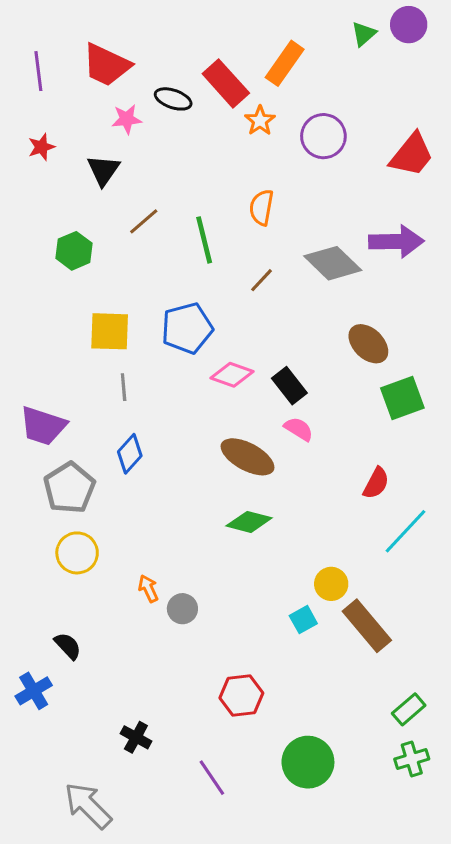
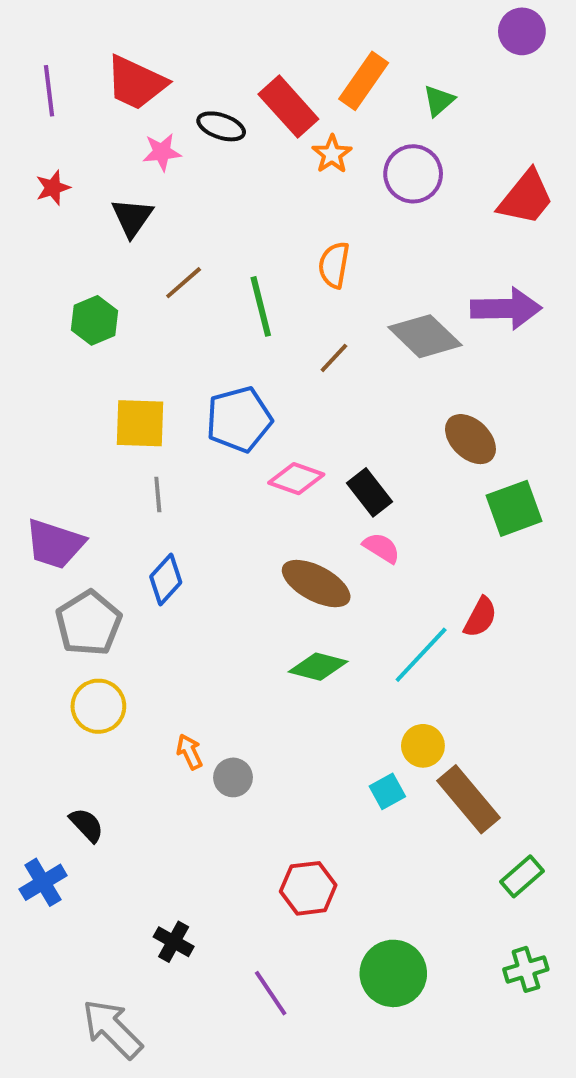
green triangle: (364, 34) -> (439, 101), moved
cyan line: (406, 531) -> (421, 655), moved
green rectangle: (409, 709) -> (522, 876), moved

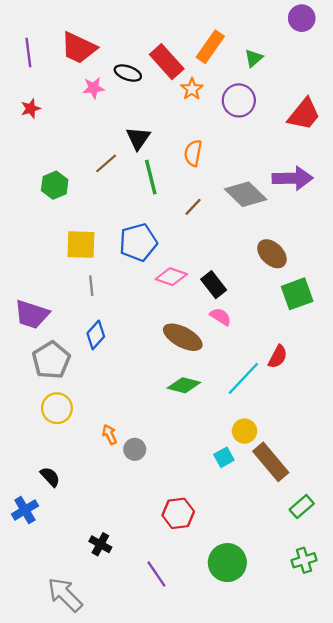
black triangle: (132, 217) -> (138, 138), moved

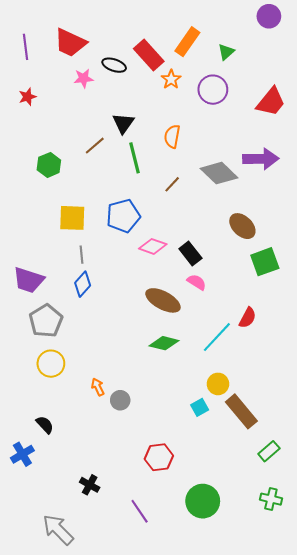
blue diamond: (96, 335) -> (83, 284), moved
green cross: (304, 560) -> (271, 499), turned 30

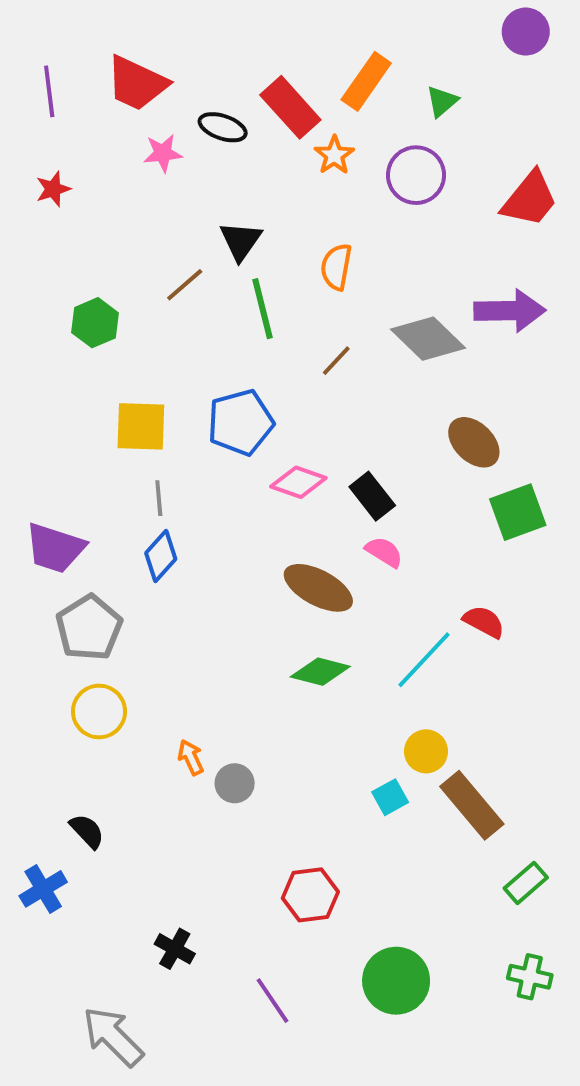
red semicircle: (248, 318) -> (484, 622), turned -90

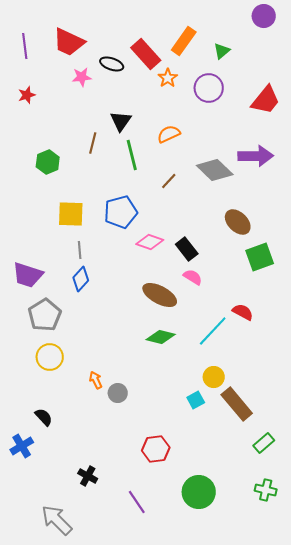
orange semicircle: (336, 267) -> (169, 134), turned 55
brown line: (185, 285) -> (93, 143), turned -35

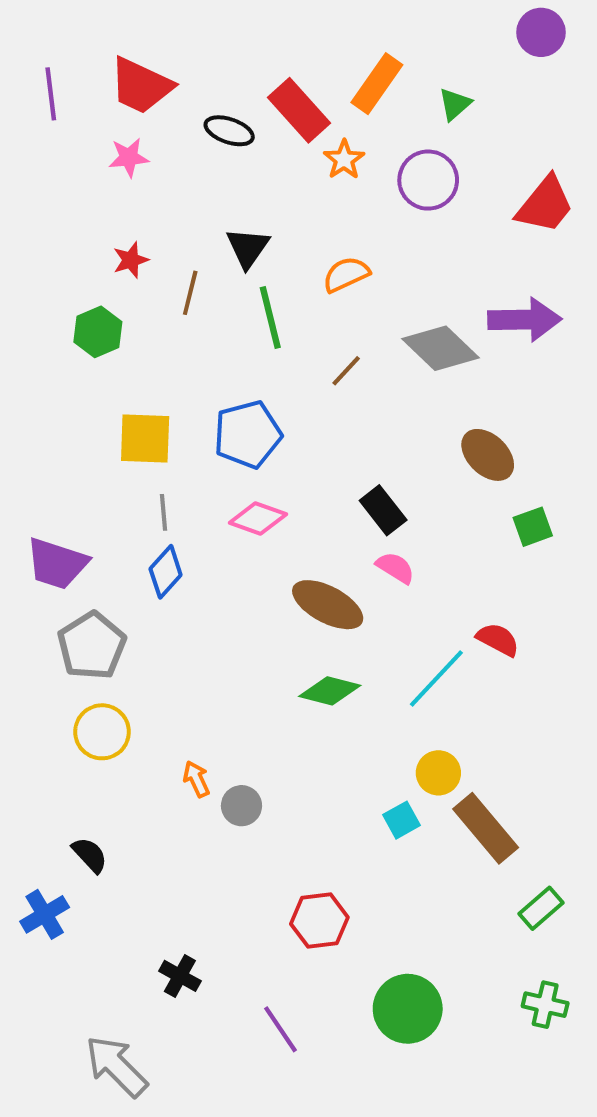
pink star: (82, 77) -> (129, 157), moved
red star: (27, 95) -> (131, 260), moved
pink diamond: (150, 242) -> (258, 518), moved
green square: (260, 257) -> (533, 527), size x0.7

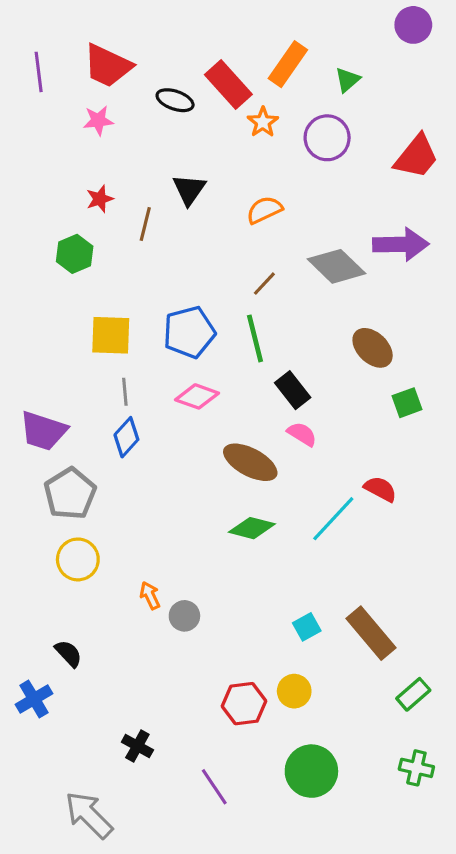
green line: (270, 317) -> (255, 338), moved
yellow circle: (438, 773) -> (294, 691), moved

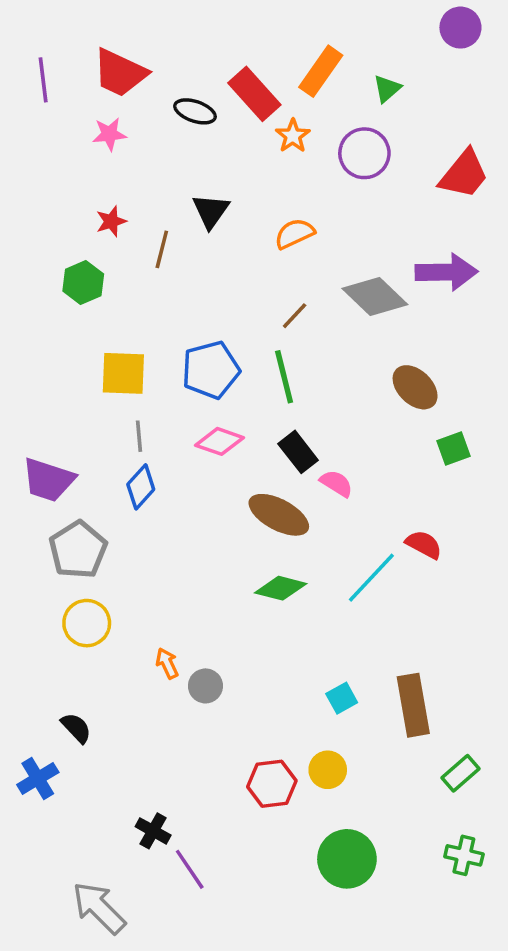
black rectangle: (293, 390) -> (298, 452), moved
brown rectangle: (371, 633) -> (413, 705), turned 30
purple line: (214, 787) -> (190, 869), moved

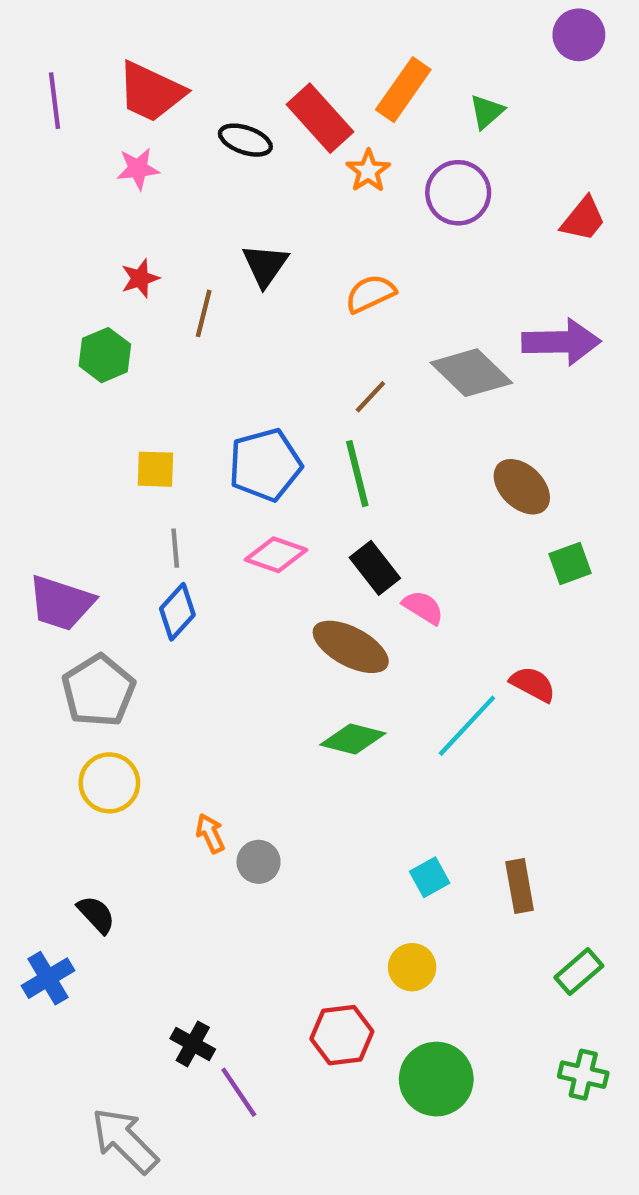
red trapezoid: (464, 174) -> (583, 219), size x0.7
yellow square: (123, 373) -> (155, 469), size x0.7
brown rectangle: (413, 705) -> (520, 886), size x0.7
red hexagon: (272, 784) -> (342, 1035), moved

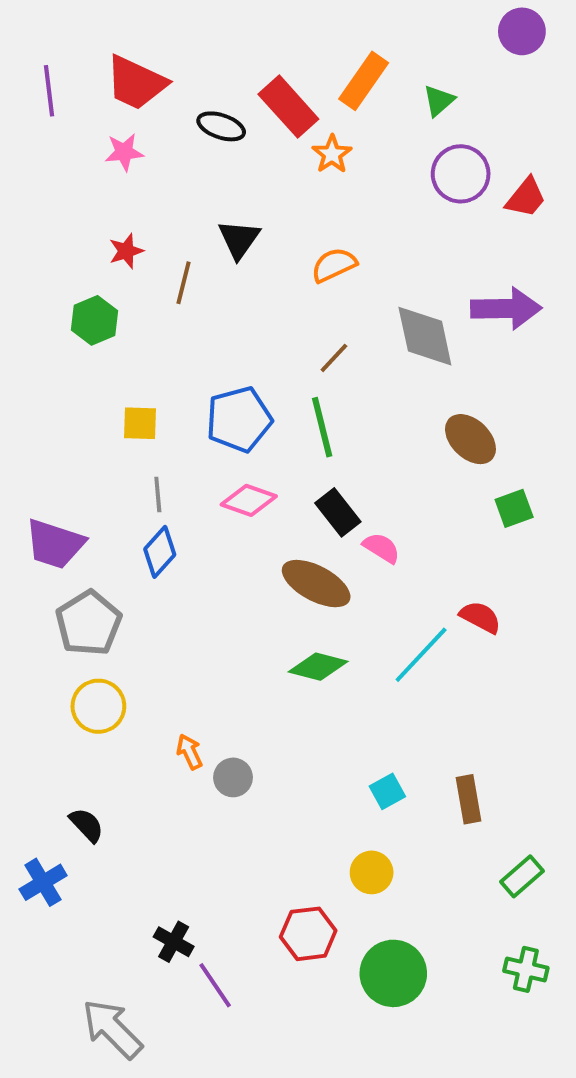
purple circle: (458, 193) -> (461, 174), moved
gray diamond: (471, 373) -> (425, 336), turned 34

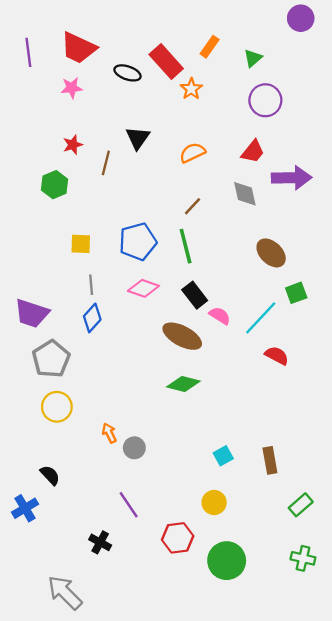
orange rectangle: (364, 81) -> (210, 47), size x0.7
red trapezoid: (526, 198) -> (253, 152), moved
gray diamond: (425, 336) -> (245, 194), size x0.7
cyan line: (421, 655) -> (261, 318), moved
purple line: (215, 985) -> (129, 505), moved

